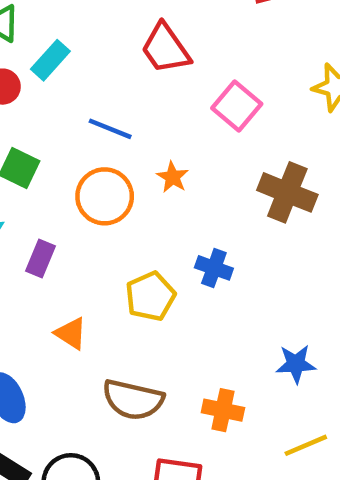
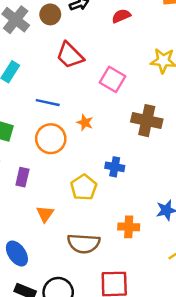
orange triangle: (71, 333) -> (45, 214), turned 42
orange cross: (223, 410) -> (129, 227), moved

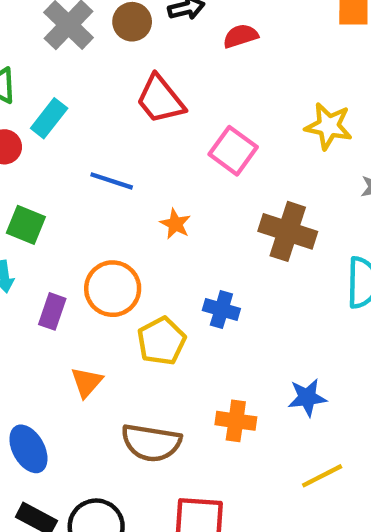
red semicircle: (121, 16) -> (241, 36), moved
orange circle: (51, 139) -> (113, 289), moved

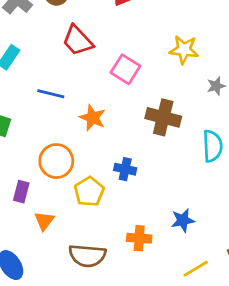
orange star: (175, 224) -> (93, 118), size x1.4
purple rectangle: (52, 311) -> (21, 192), moved

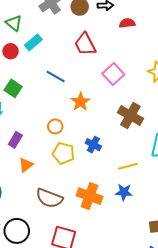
orange circle: (56, 161) -> (55, 126), moved, size x0.6
yellow pentagon: (89, 192) -> (63, 153), turned 30
orange cross: (139, 238) -> (90, 196), size x1.4
yellow line: (196, 269) -> (128, 166), moved

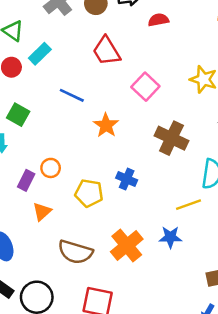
orange circle: (55, 126) -> (51, 168), moved
yellow line: (128, 166) -> (189, 205), moved
orange cross: (90, 196) -> (127, 245), turned 35

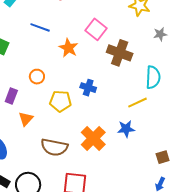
pink square: (145, 87) -> (96, 29), moved
orange circle: (51, 168) -> (37, 77), moved

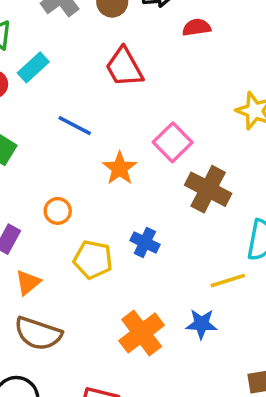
brown semicircle: (54, 147) -> (38, 333), moved

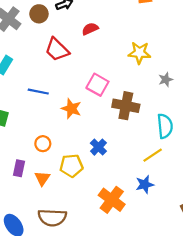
red semicircle: (197, 27) -> (90, 29), moved
blue cross: (145, 242) -> (98, 147), turned 35
orange triangle: (28, 282) -> (42, 178), moved

